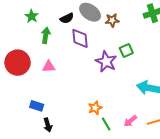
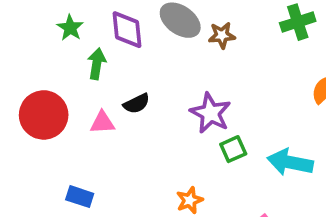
black semicircle: (67, 18) -> (137, 104), moved
purple diamond: (80, 38) -> (127, 30), moved
green square: (126, 50) -> (233, 149), moved

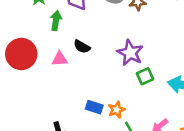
black semicircle: (137, 104) -> (82, 47), turned 56
blue rectangle: (80, 197) -> (94, 107), moved

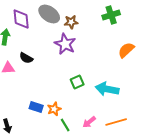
purple star: (130, 53) -> (65, 44), moved

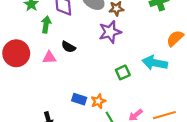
purple star: (65, 44) -> (110, 32), turned 30
cyan arrow: (107, 89) -> (155, 63), moved

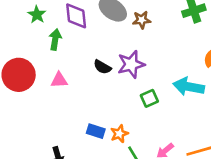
purple star: (110, 32) -> (131, 64), moved
black semicircle: (68, 47) -> (102, 67), moved

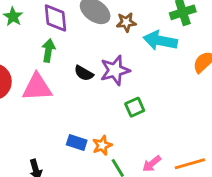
green arrow: (55, 39) -> (48, 51), moved
pink triangle: (59, 80) -> (37, 87), size x1.6
cyan arrow: (189, 87) -> (160, 41), moved

